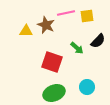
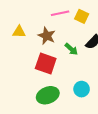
yellow square: (87, 16) -> (82, 16), turned 32
brown star: (46, 25) -> (47, 36), moved

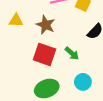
green arrow: (71, 49) -> (72, 53), moved

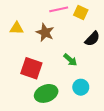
red square: (44, 54) -> (31, 68), moved

